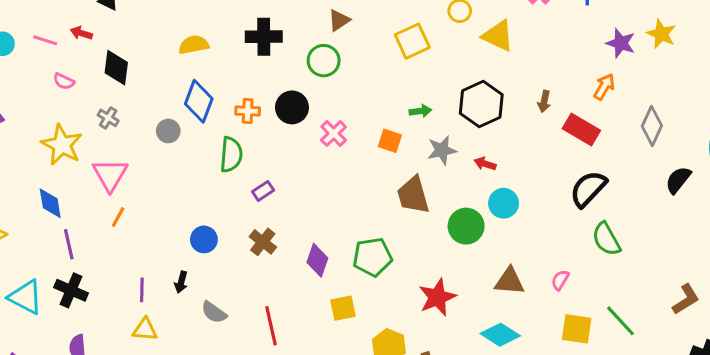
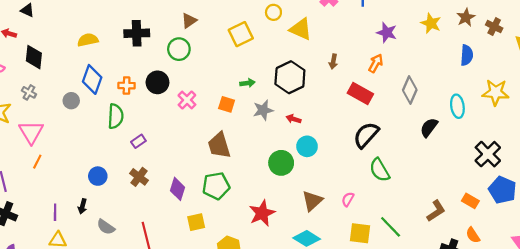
yellow star: (661, 34) -> (431, 23), moved
brown arrow: (544, 101) -> (333, 62), moved
brown trapezoid: (413, 195) -> (219, 145), moved
brown triangle: (509, 281) -> (312, 201), turned -45

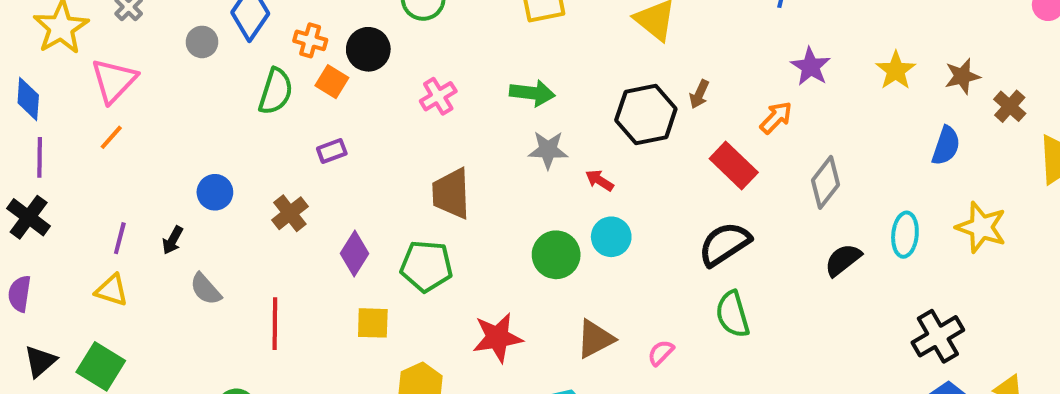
black hexagon: (290, 77) -> (646, 115), moved
green arrow: (247, 83) -> (532, 93), size x1.5
pink cross: (187, 100) -> (438, 96), moved
orange square: (227, 104) -> (332, 82), moved
purple rectangle: (138, 141) -> (332, 151), moved

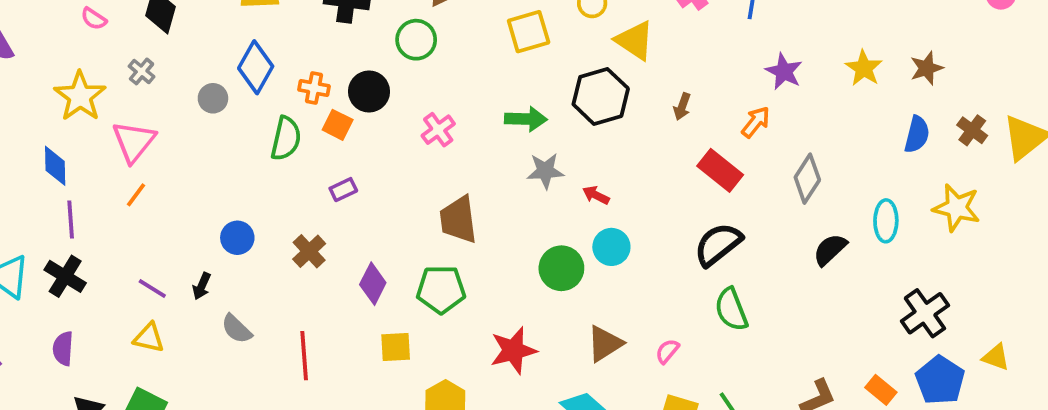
brown cross: (1010, 106) -> (972, 130), moved
black hexagon: (646, 115) -> (601, 96), moved
purple line: (120, 238) -> (152, 288), turned -68

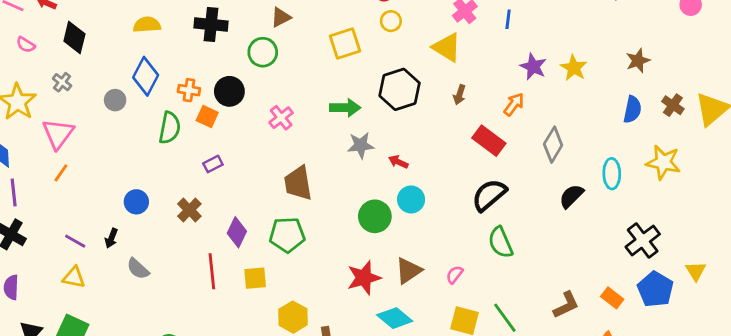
yellow triangle: (635, 40) -> (447, 47), moved
yellow star: (864, 68) -> (574, 68), moved
red star: (513, 350) -> (364, 278), moved
red line: (304, 356) -> (212, 271), moved
yellow triangle: (996, 357) -> (696, 271), turned 40

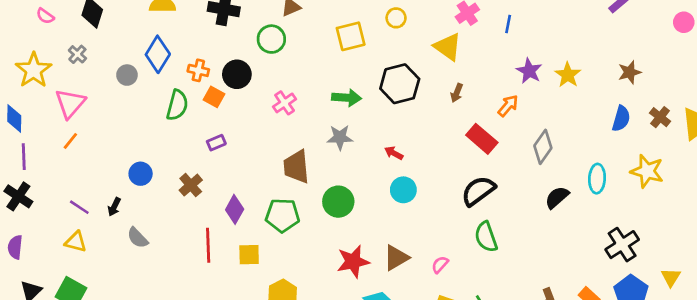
gray star: (361, 145) -> (340, 137), moved
green circle: (375, 216) -> (338, 202), moved

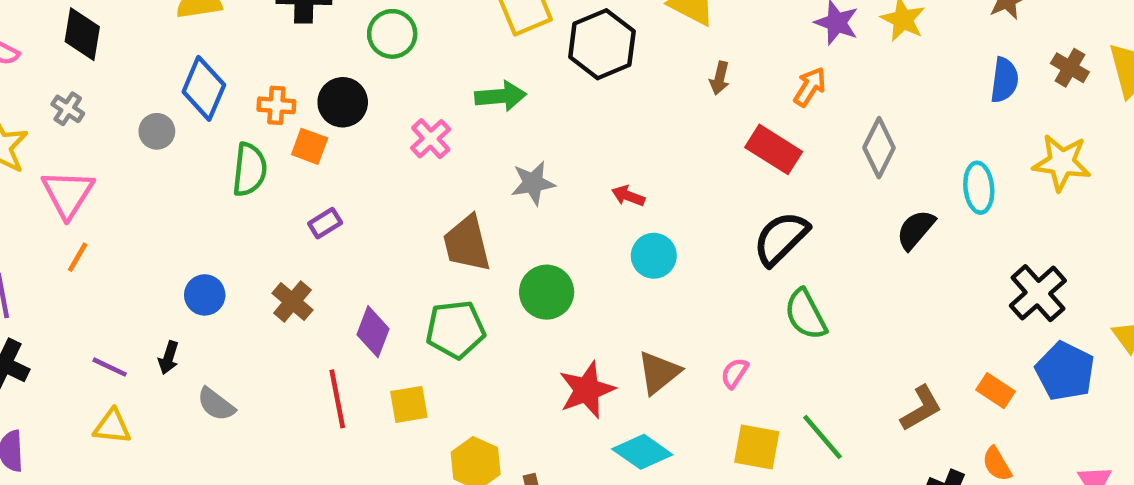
black hexagon: (400, 84) -> (602, 44), moved
green arrow: (347, 98) -> (501, 96), moved

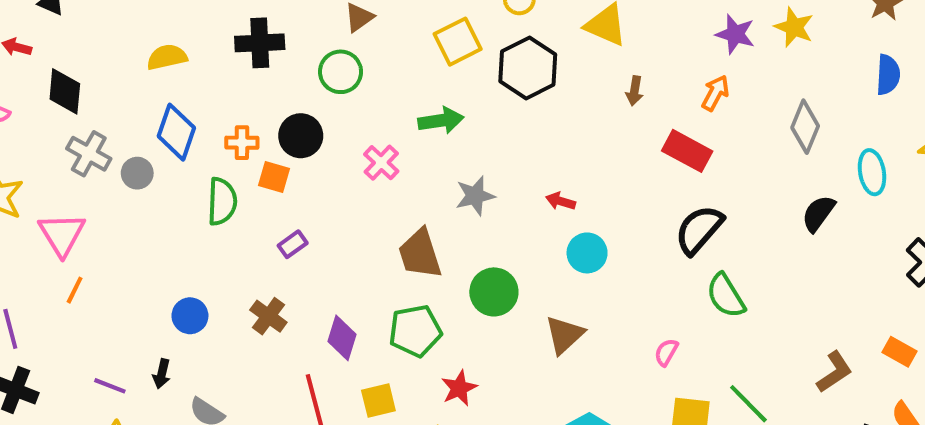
gray cross: (68, 109) -> (89, 154), moved, size x1.5
gray diamond: (879, 148) -> (805, 127), moved
brown triangle: (659, 372) -> (565, 335), moved
red star: (587, 390) -> (459, 388), moved, size x0.7

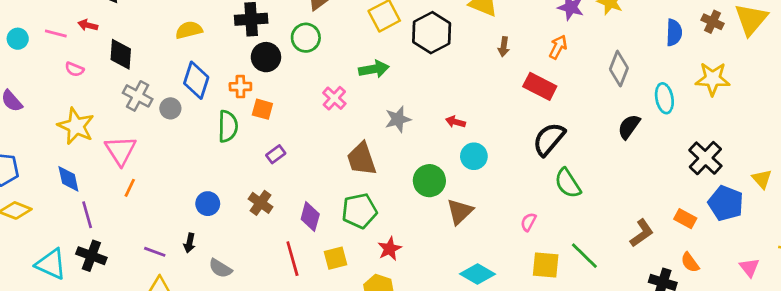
black circle: (301, 136) -> (266, 57), moved
green circle: (494, 292) -> (429, 181), moved

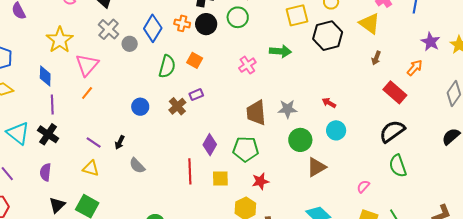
orange cross: (240, 87) -> (182, 23), moved
gray star: (398, 119) -> (287, 109), moved
brown cross: (261, 203) -> (177, 106), moved
blue circle: (208, 204) -> (140, 107), moved

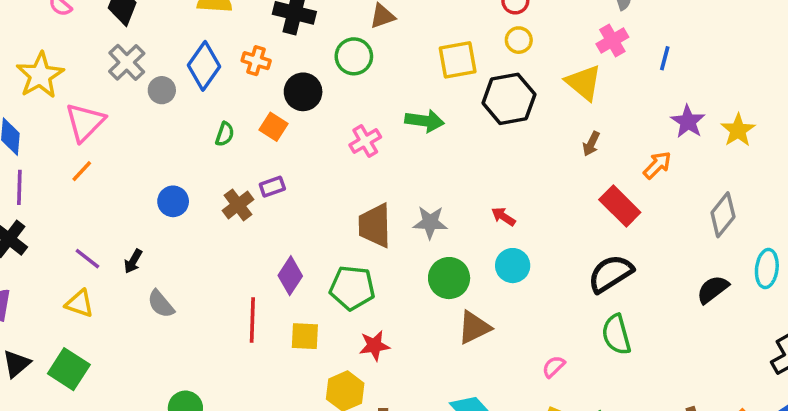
black circle: (206, 24) -> (303, 92), moved
green semicircle: (167, 66) -> (225, 134), size x0.6

